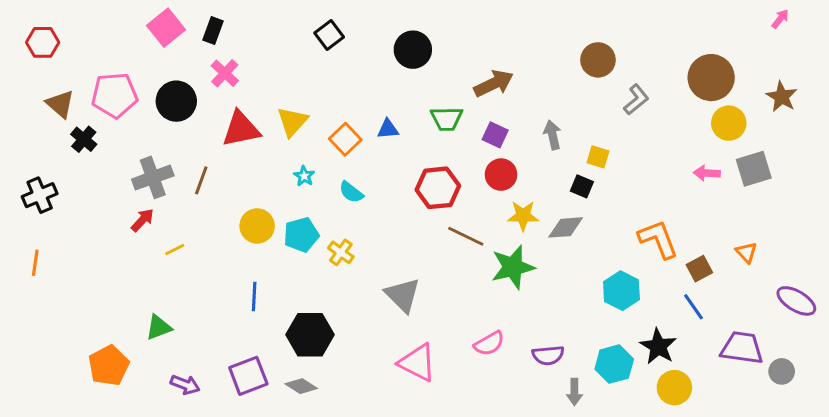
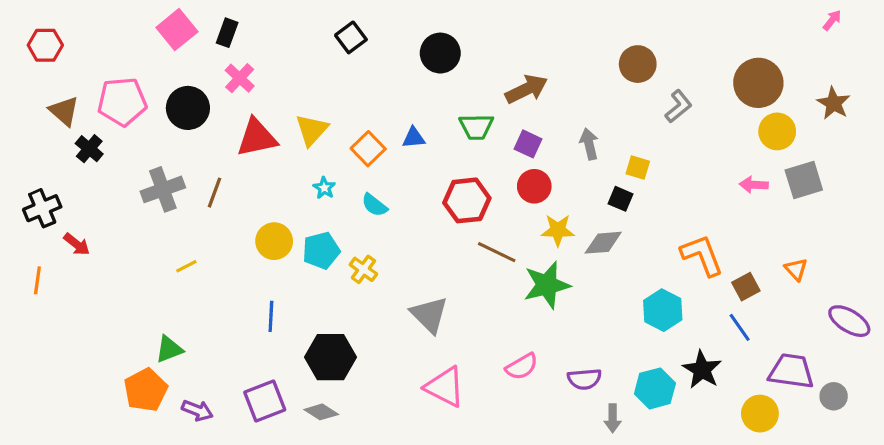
red arrow: (143, 220) -> (77, 244), moved, turned 85
orange pentagon: (109, 366) -> (146, 390), moved
yellow circle: (674, 388) -> (760, 414), moved

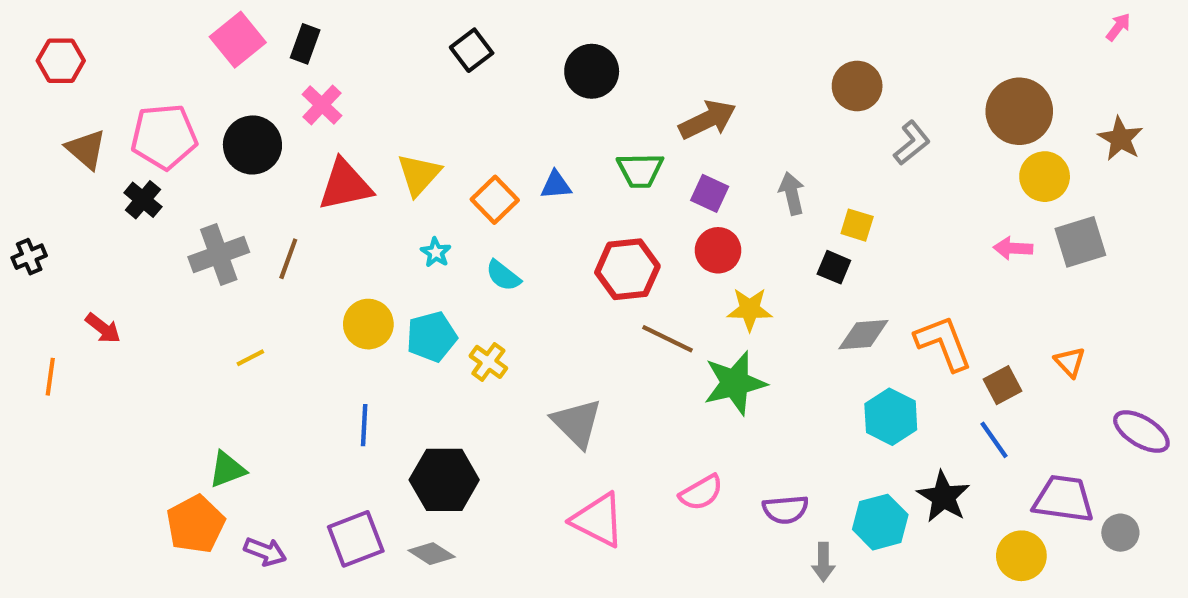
black cross: (89, 149) -> (143, 200), moved
black cross: (42, 208) -> (29, 257), moved, size x0.7
gray diamond: (603, 243) -> (863, 335), moved

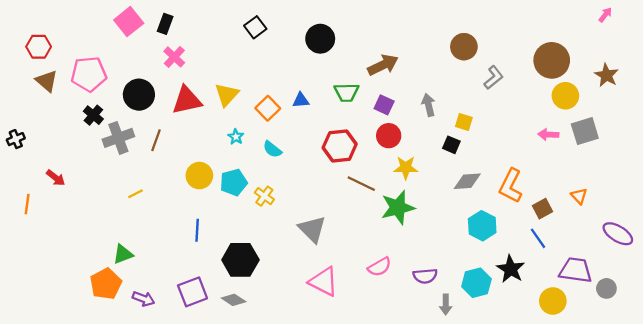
red hexagon: (61, 61) -> (39, 47), moved
black circle: (252, 145) -> (139, 95), moved
black cross: (143, 200) -> (93, 115), moved
orange L-shape: (943, 343) -> (511, 186), turned -132

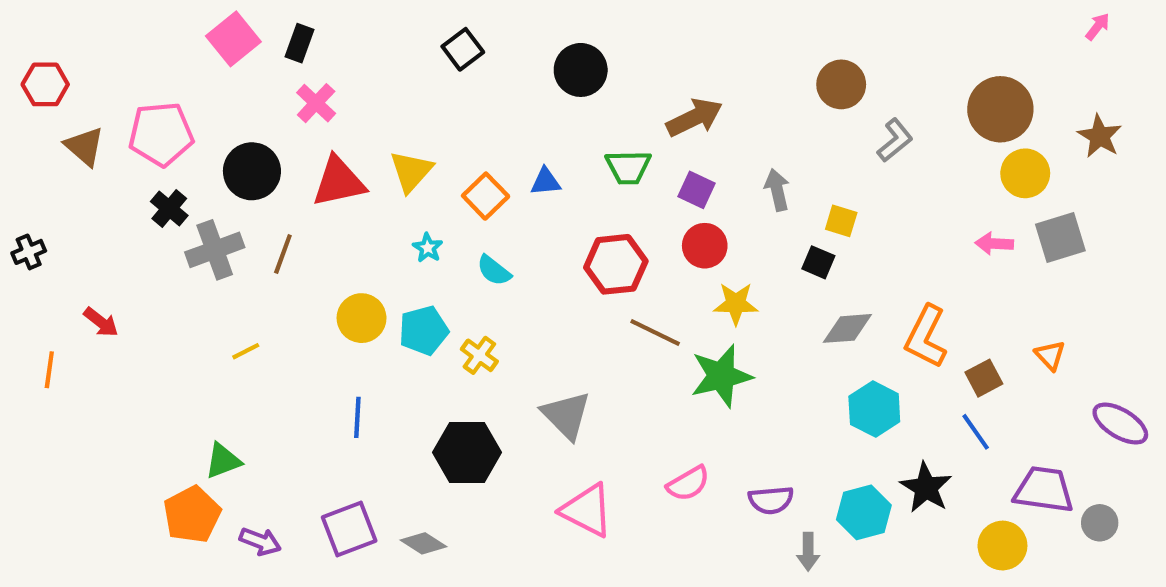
red hexagon: (39, 47) -> (45, 84), moved
black hexagon: (240, 260) -> (467, 452), moved

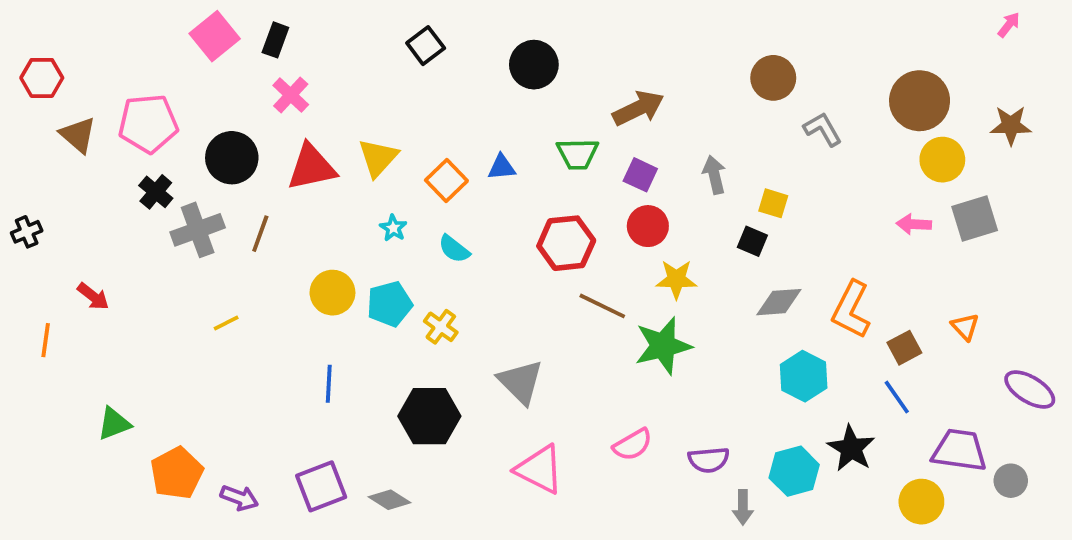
brown star: (1100, 136) -> (1011, 125), turned -30
gray L-shape: (895, 140) -> (823, 129), turned -81
green triangle: (223, 461) -> (114, 424), moved

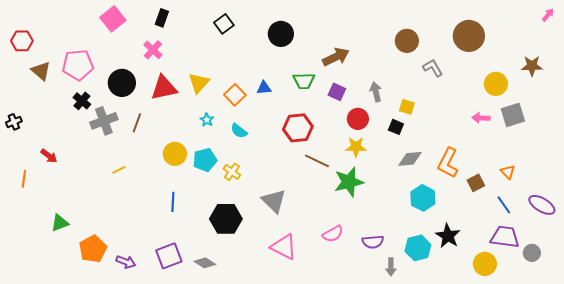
pink arrow: (1009, 25) -> (548, 15), moved
black rectangle: (275, 40) -> (162, 18), moved
brown circle: (920, 101) -> (469, 36), moved
red circle: (648, 226) -> (358, 119), moved
blue line: (897, 397) -> (504, 205), moved

